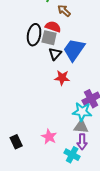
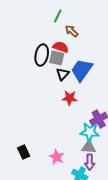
black rectangle: (16, 142) -> (24, 152), moved

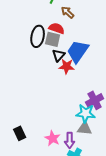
red star: (70, 98) -> (67, 66), moved
purple arrow: (90, 162) -> (70, 140), moved

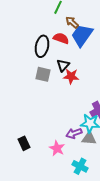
gray square: (53, 39) -> (43, 74), moved
blue trapezoid: (78, 51) -> (82, 35), moved
purple arrow: (70, 140) -> (74, 133), moved, turned 70

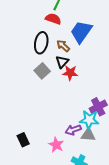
brown arrow: (72, 22) -> (63, 46), moved
red semicircle: (61, 38) -> (53, 19), moved
gray square: (43, 74) -> (42, 71), turned 35

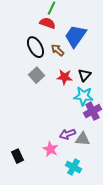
black ellipse: (41, 43) -> (35, 47), turned -40
black triangle: (62, 62) -> (84, 75), moved
cyan star: (89, 120) -> (83, 96), moved
black rectangle: (23, 140) -> (17, 156), moved

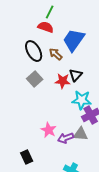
black triangle: (84, 75) -> (76, 75), moved
gray triangle: (82, 139) -> (81, 134), moved
pink star: (50, 149) -> (49, 130), moved
black rectangle: (17, 156) -> (27, 157), moved

